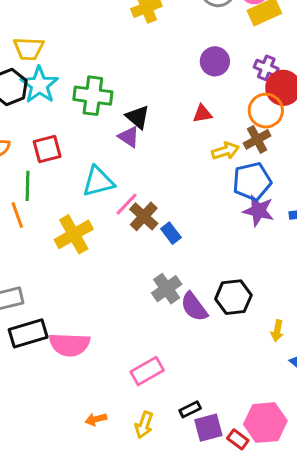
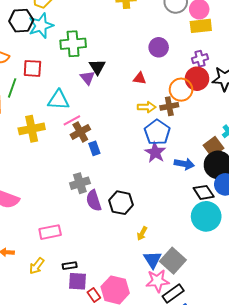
purple cross: (266, 68) -> (200, 59), moved, turned 35
green cross: (93, 96) -> (73, 44), turned -30
blue pentagon: (252, 181) -> (157, 132), turned 30

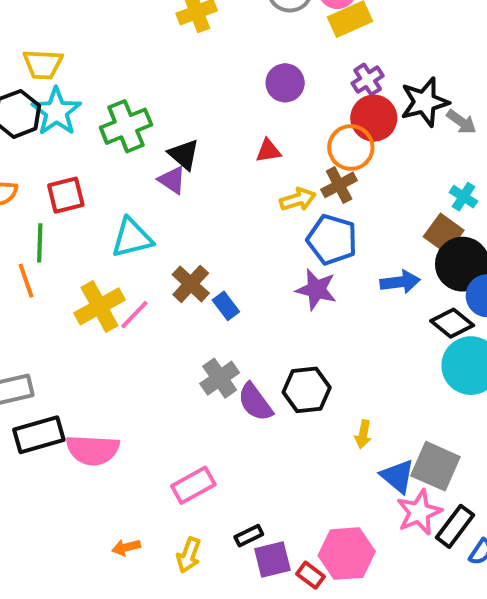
pink line: (72, 120) -> (134, 315), moved
purple star: (155, 152) -> (316, 289), moved

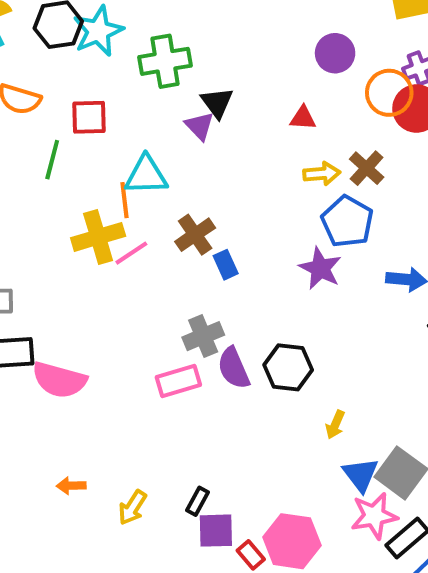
orange circle: (351, 147) -> (389, 93), moved
brown cross: (339, 185) -> (367, 168), turned -32
orange line: (26, 281) -> (124, 200), moved
pink rectangle: (193, 485) -> (178, 381), moved
black rectangle: (249, 536) -> (197, 501), turned -48

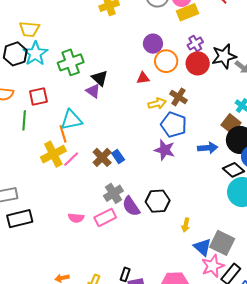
orange circle: (389, 93) -> (166, 61), moved
brown cross: (195, 235) -> (102, 157), moved
pink semicircle: (59, 380) -> (76, 218), moved, size x0.6

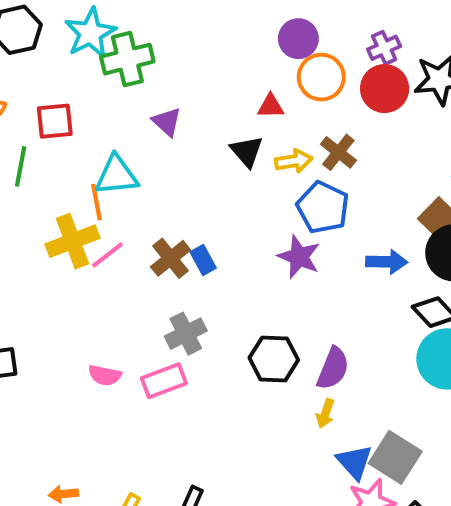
cyan star: (35, 54) -> (90, 33), moved
black triangle: (100, 78) -> (247, 151), moved
purple semicircle: (131, 206) -> (333, 368), moved, turned -130

